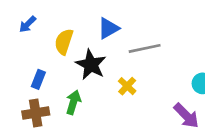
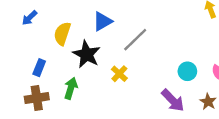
gray line: (145, 48) -> (135, 40), turned -32

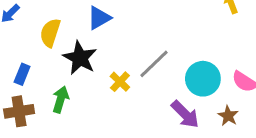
gray line: (135, 40) -> (154, 64), moved
cyan circle: (187, 71) -> (203, 79), size x1.5

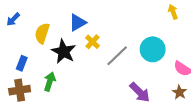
cyan circle: (203, 79) -> (153, 49), moved
yellow cross: (120, 82) -> (93, 42), moved
brown star: (228, 116) -> (179, 92), moved

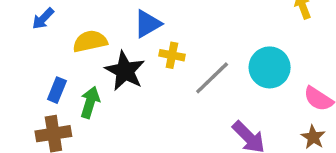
yellow semicircle: (42, 33) -> (90, 41), turned 60
yellow cross: (93, 42) -> (172, 55), turned -32
green arrow: (50, 82) -> (90, 102), moved

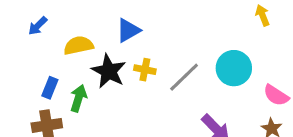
yellow cross: (172, 55) -> (145, 70), moved

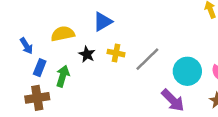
blue arrow: (38, 26) -> (26, 46), moved, turned -77
cyan circle: (234, 68) -> (187, 71), moved
black star: (109, 71) -> (87, 54), size x0.6

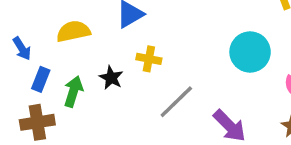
black star: (87, 54) -> (111, 78), moved
gray line: (147, 59) -> (176, 102), moved
cyan circle: (187, 71) -> (250, 52), moved

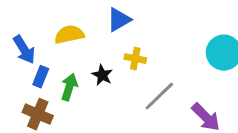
blue arrow: (22, 49) -> (24, 50), size x1.4
brown cross: (37, 122) -> (38, 114), turned 32

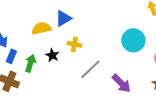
yellow semicircle: (69, 35) -> (41, 28), moved

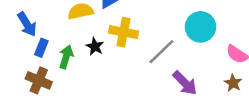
yellow cross: (74, 44) -> (124, 32), size x1.5
gray line: (90, 69) -> (161, 52), moved

